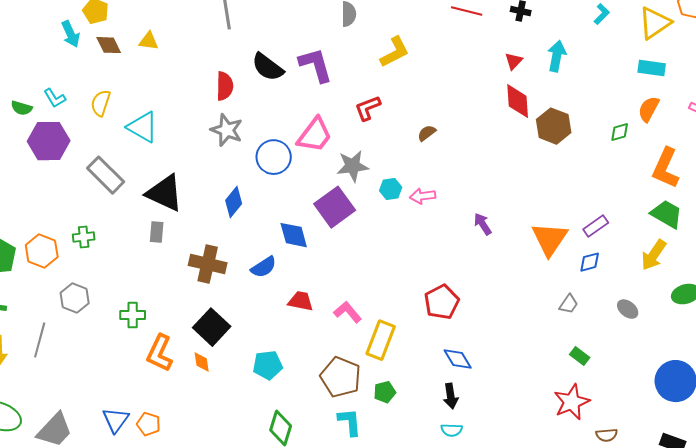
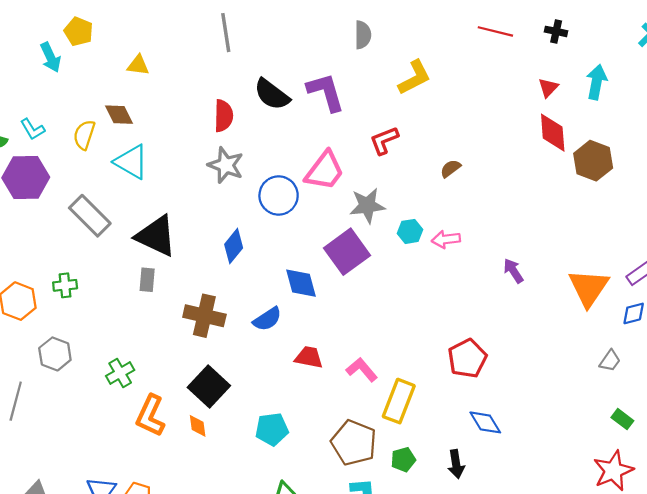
brown diamond: (109, 45) -> (119, 115), moved
green cross: (133, 315) -> (120, 373), turned -30
black arrow: (451, 396) -> (456, 464), moved

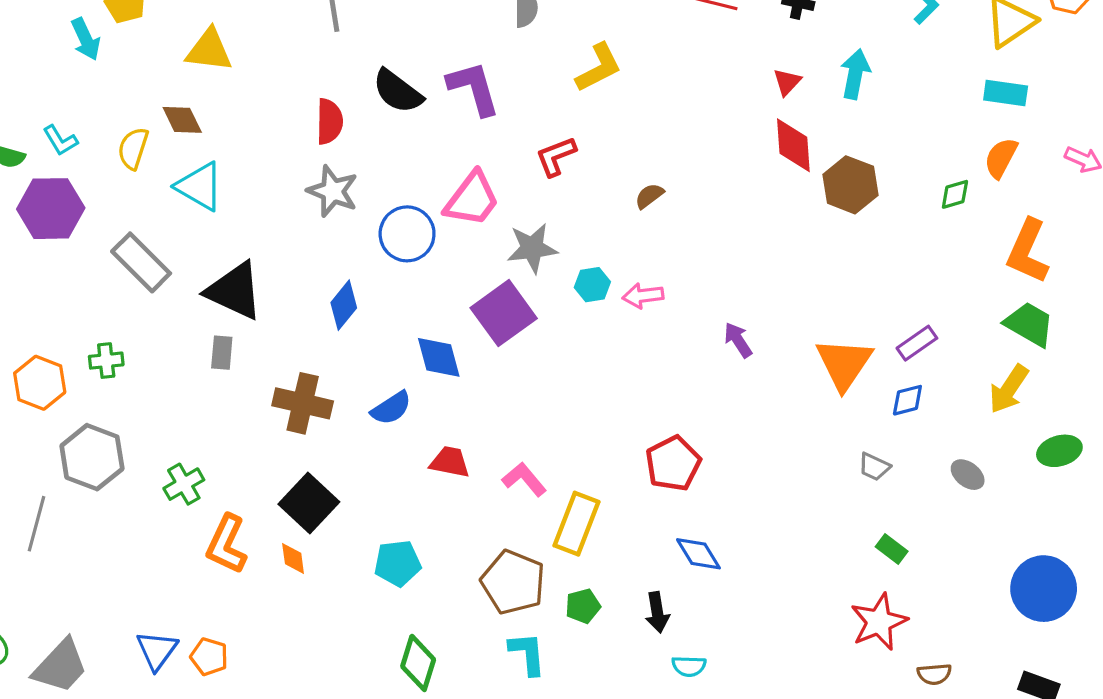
yellow triangle: (138, 65) -> (209, 50), size x1.5
gray hexagon: (55, 354) -> (92, 457), size x1.4
gray trapezoid: (610, 361) -> (874, 467), turned 80

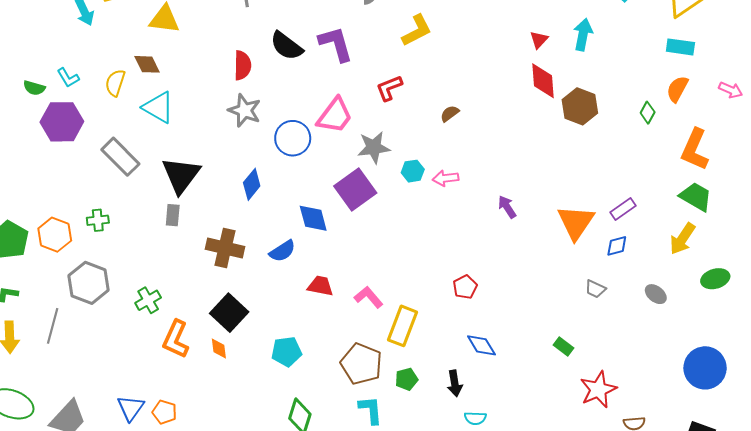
green diamond: (955, 194) -> (648, 113), turned -45
black triangle: (234, 291) -> (181, 175), turned 42
red pentagon: (673, 463) -> (465, 287), size x0.7
green rectangle: (892, 549) -> (563, 346), moved

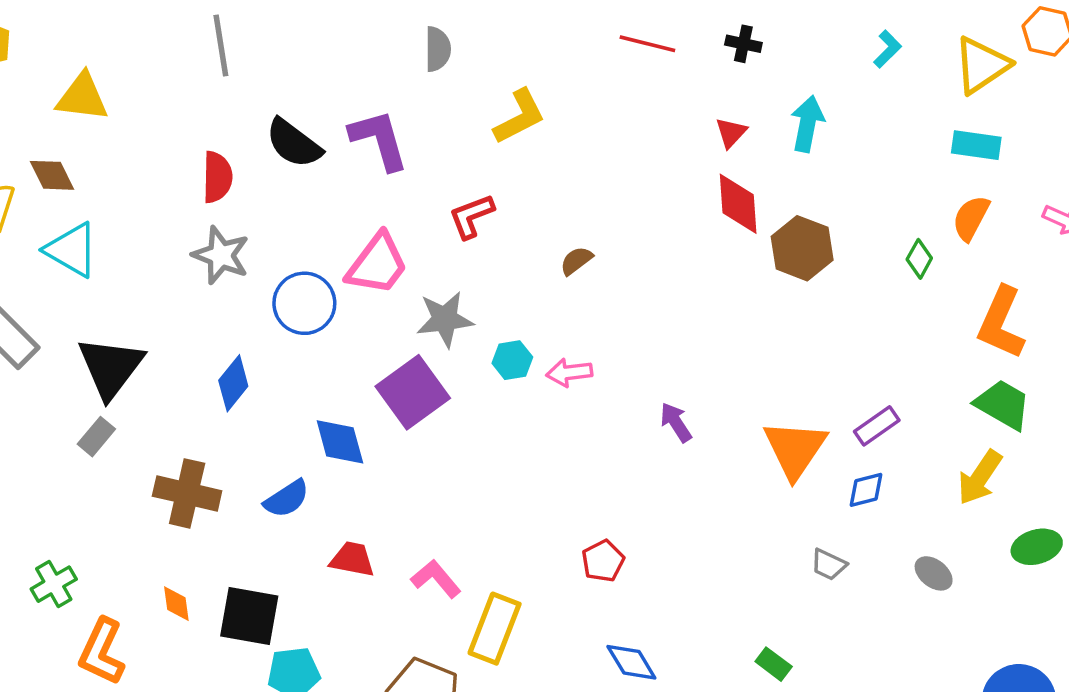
gray rectangle: (173, 215) -> (96, 437), turned 35
black square: (229, 313) -> (249, 616), moved, turned -33
orange diamond: (219, 348) -> (176, 604), moved

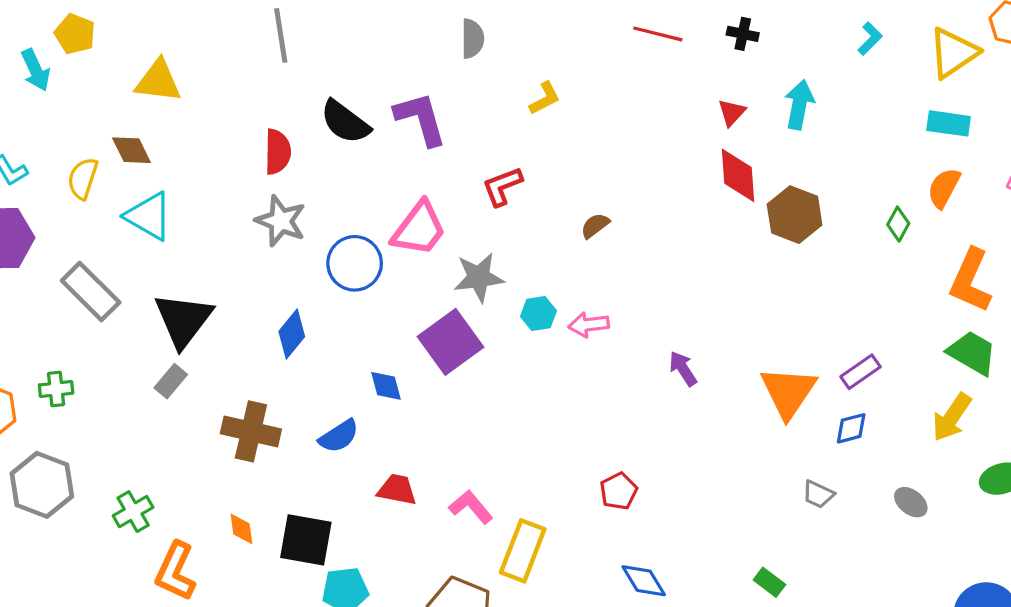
yellow L-shape: (519, 117) -> (545, 98), size x0.7
blue diamond: (340, 442) -> (386, 386), size x0.7

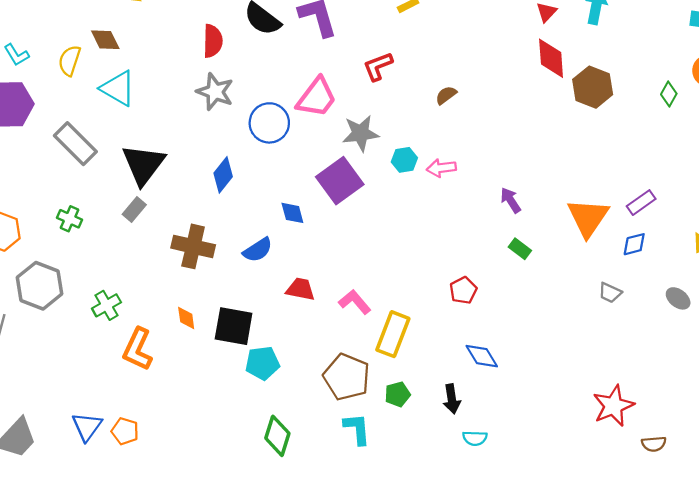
green cross: (56, 389) -> (70, 219), moved, turned 30
green rectangle: (769, 582) -> (520, 249), moved

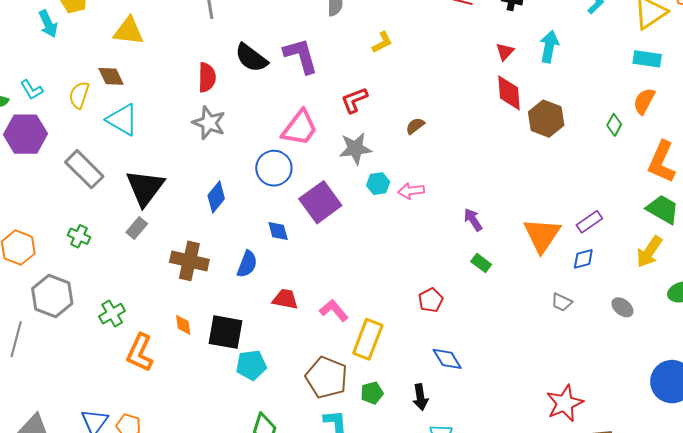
blue circle: (269, 123) -> (274, 168), moved
gray star: (361, 133) -> (355, 149), moved
blue semicircle: (258, 250) -> (247, 264), turned -36

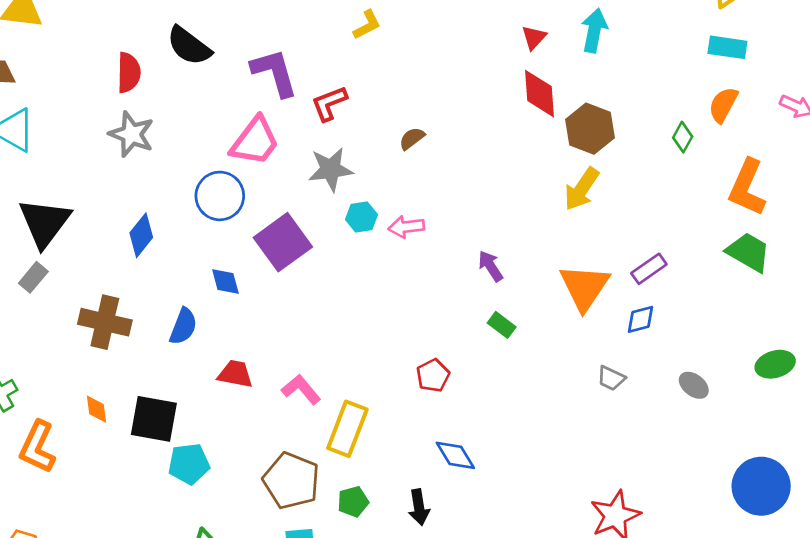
purple L-shape: (301, 56) -> (275, 73), moved
yellow arrow: (649, 252) -> (582, 189), moved

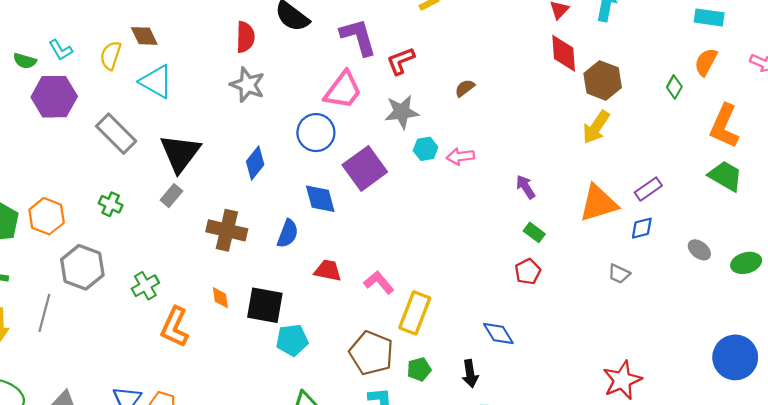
blue diamond: (225, 281) -> (320, 199), size x1.4
orange triangle: (584, 287) -> (598, 203), turned 39
red pentagon: (433, 375) -> (528, 272), moved
gray ellipse: (694, 385) -> (699, 250), moved

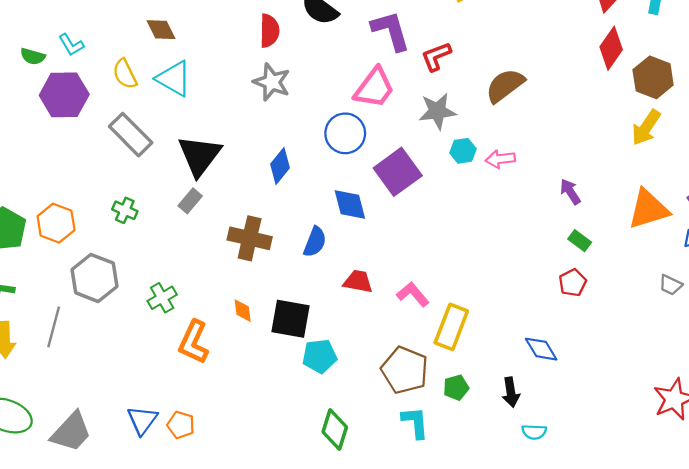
red diamond: (564, 53) -> (611, 48), turned 39
yellow semicircle: (111, 55) -> (125, 74), moved, turned -44
brown semicircle: (465, 88) -> (505, 86), size x1.8

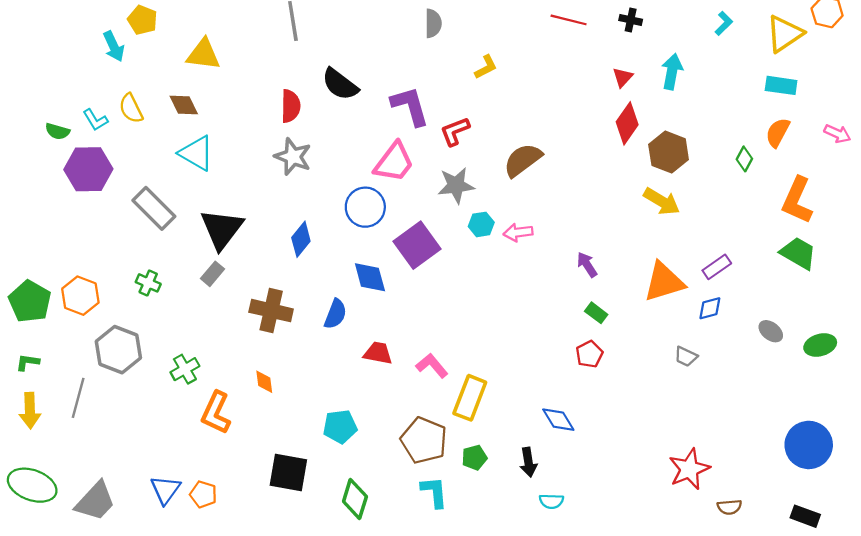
yellow semicircle: (125, 74) -> (131, 108), moved
yellow arrow: (646, 128) -> (662, 201), turned -93
black square: (290, 319) -> (288, 473), moved

